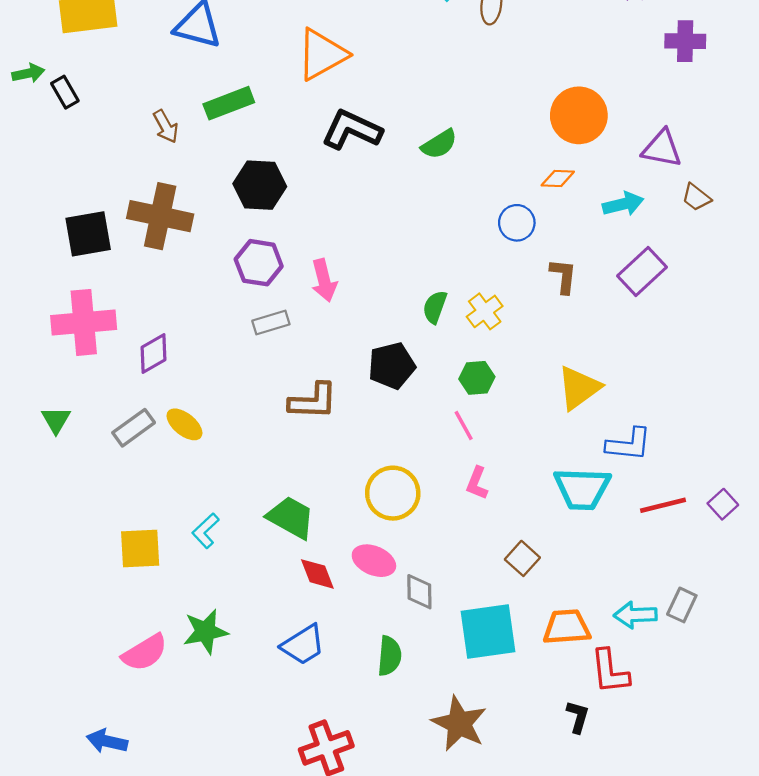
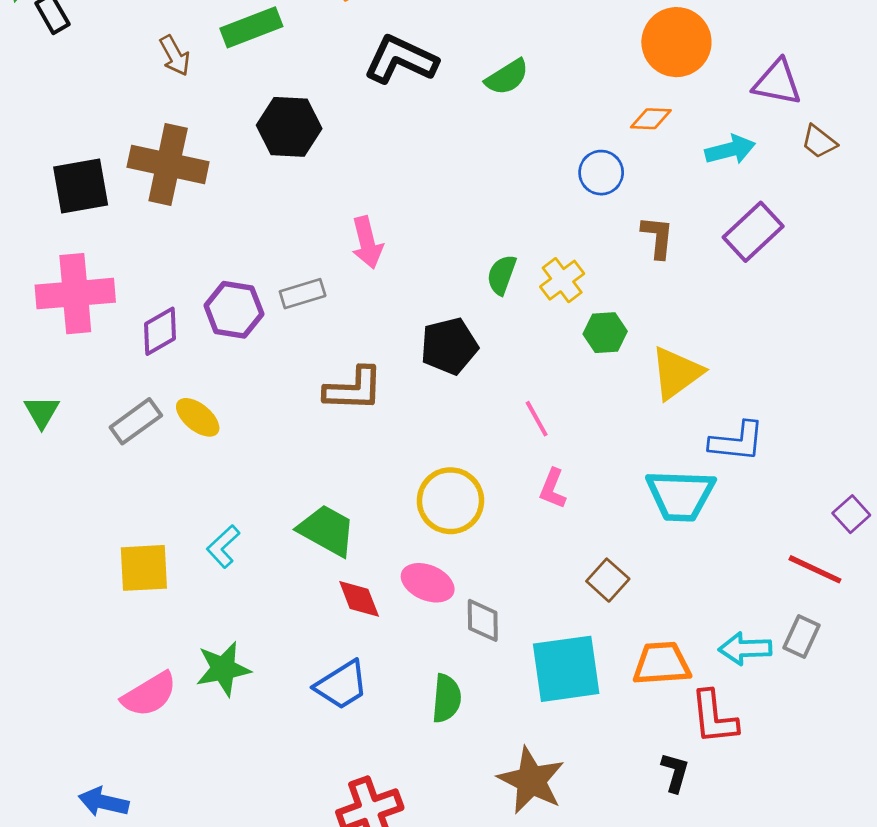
purple hexagon: (259, 263) -> (234, 310), moved
green hexagon: (477, 378) -> (605, 333), moved
red line: (663, 505) -> (815, 569), moved, turned 39

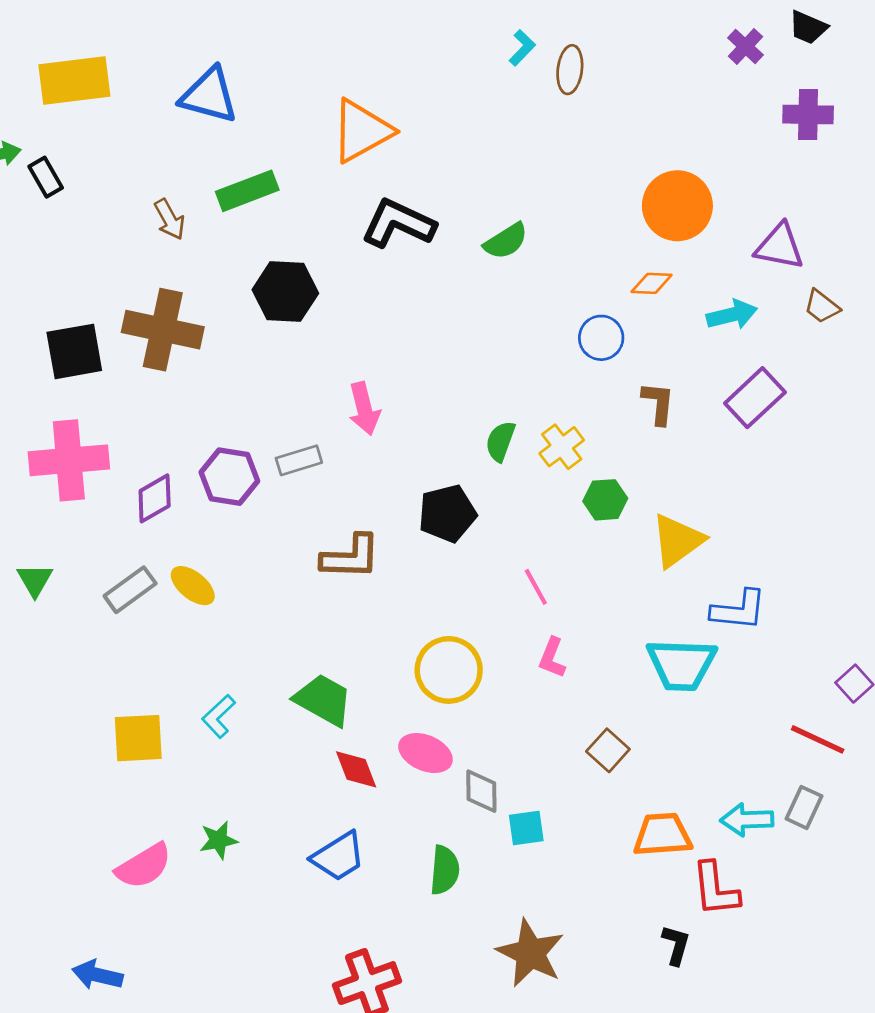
green star: (223, 669) -> (219, 840), size x0.7
cyan square: (566, 669) -> (526, 828), moved, size x0.5

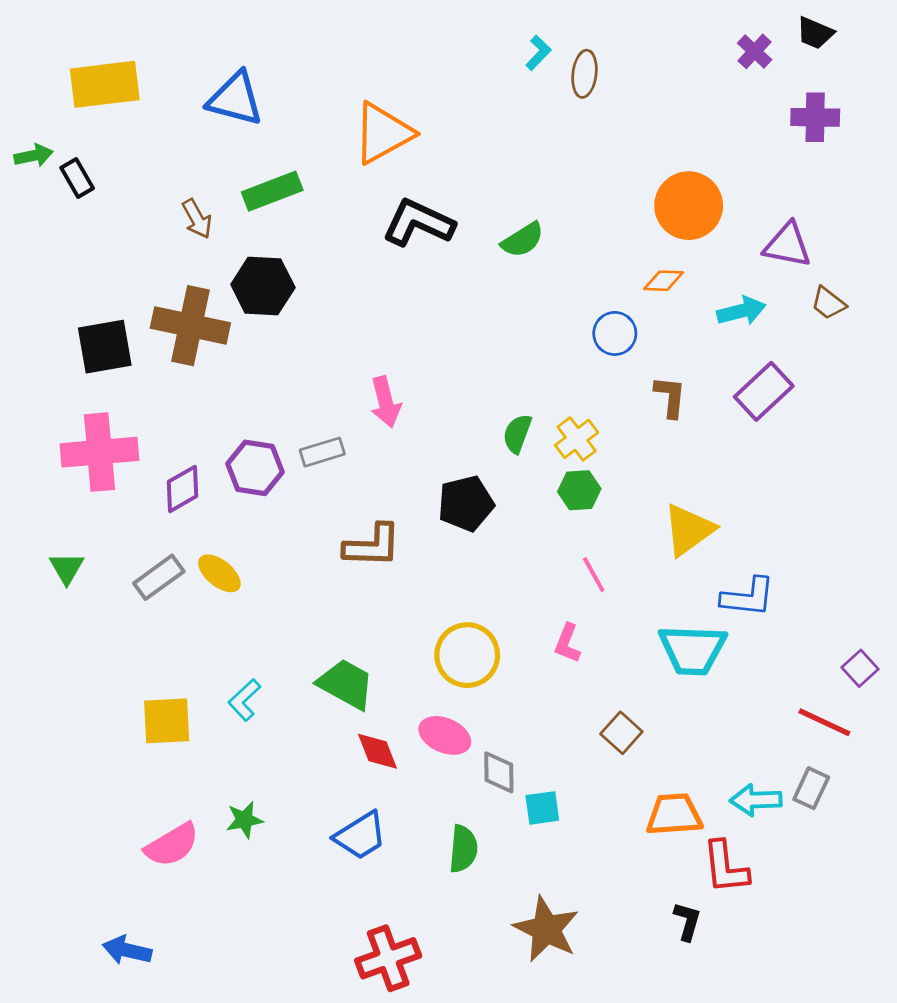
black hexagon: (285, 292) -> (263, 286), moved
green hexagon: (605, 500) -> (579, 490), moved
pink line: (536, 587) -> (594, 575), moved

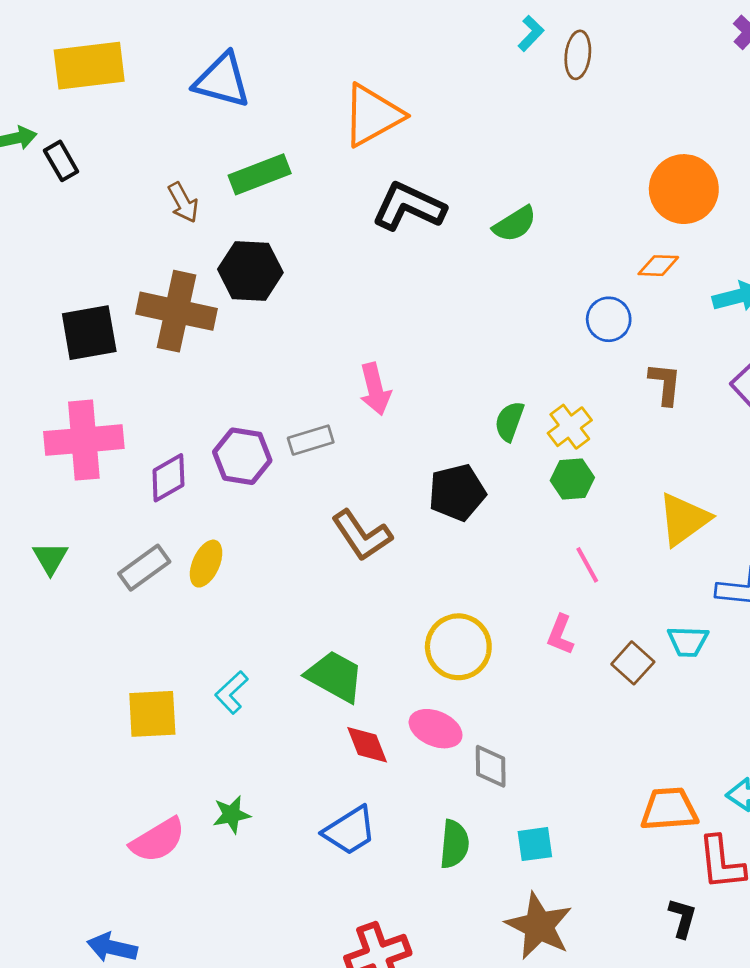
brown L-shape: (372, 546) -> (362, 535), turned 54
yellow ellipse: (219, 573) -> (206, 564), turned 75
cyan trapezoid: (693, 650) -> (688, 641), size x0.6
brown square: (621, 733) -> (633, 663), moved
cyan square: (542, 808) -> (535, 844), moved

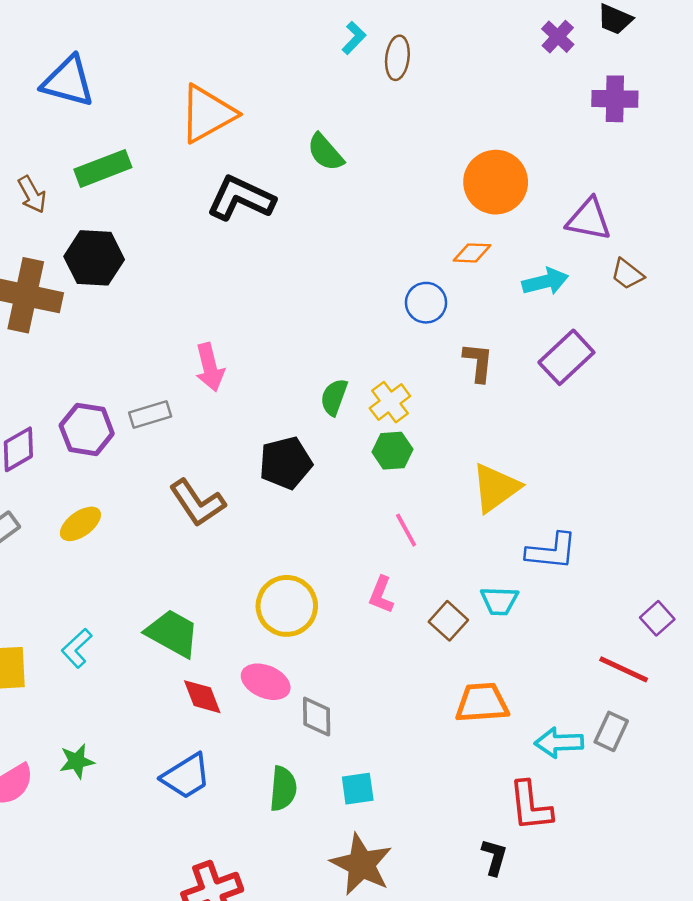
green semicircle: (515, 224) -> (325, 152), moved, turned 81
yellow ellipse: (206, 564) -> (80, 524), moved, turned 30
orange trapezoid: (669, 809) -> (482, 703), moved

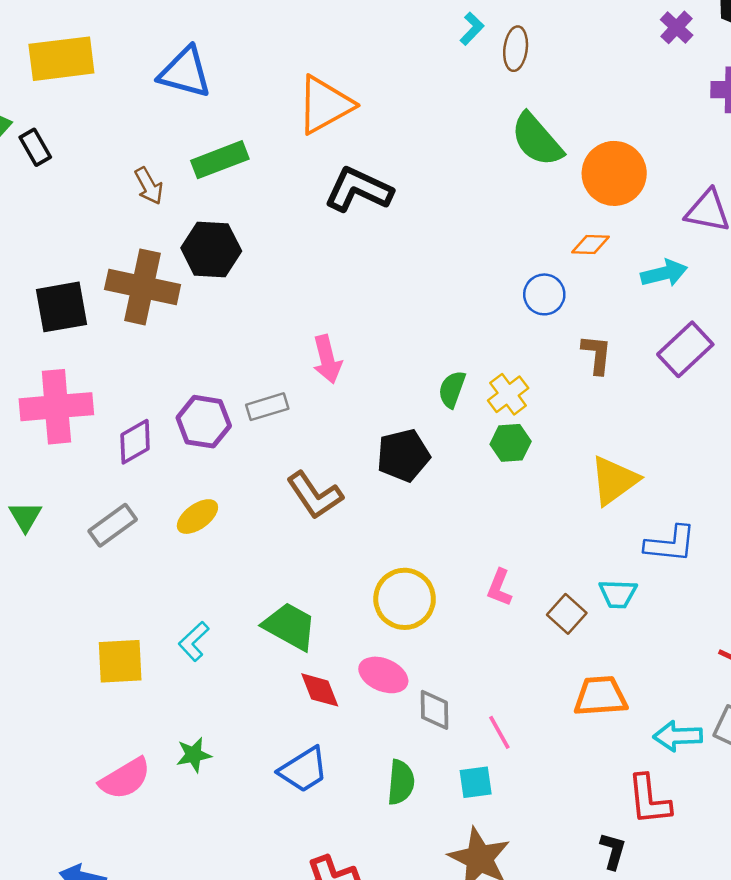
green semicircle: (325, 152) -> (537, 140), moved, size x1.4
pink line: (406, 530) -> (499, 732), moved

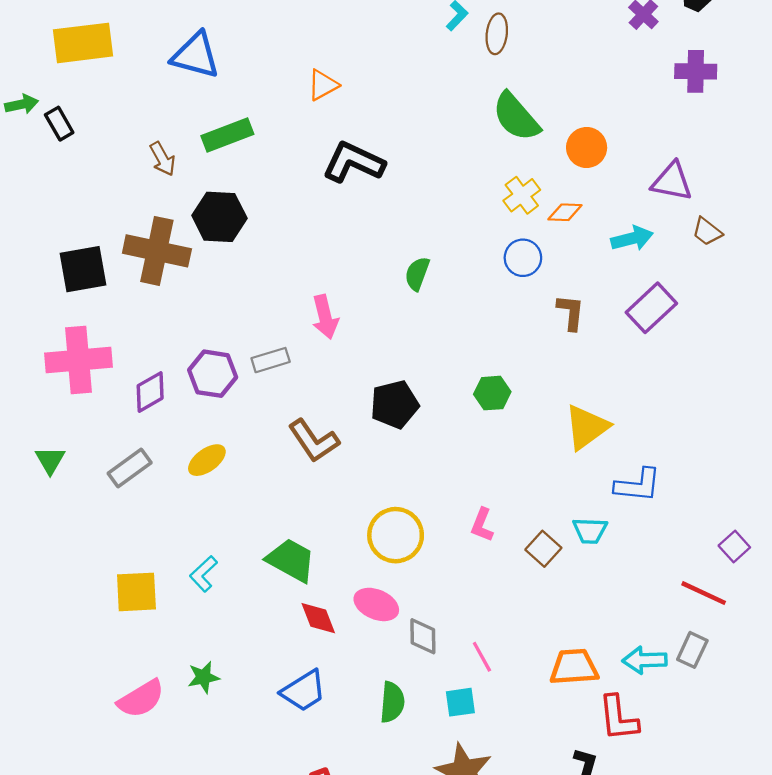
orange triangle: (325, 105) -> (323, 85), size x0.6
orange circle: (614, 173) -> (587, 148), size x0.7
green semicircle: (452, 389) -> (417, 274), moved
yellow cross: (508, 394) -> (522, 195), moved
orange trapezoid: (600, 696) -> (574, 667), moved

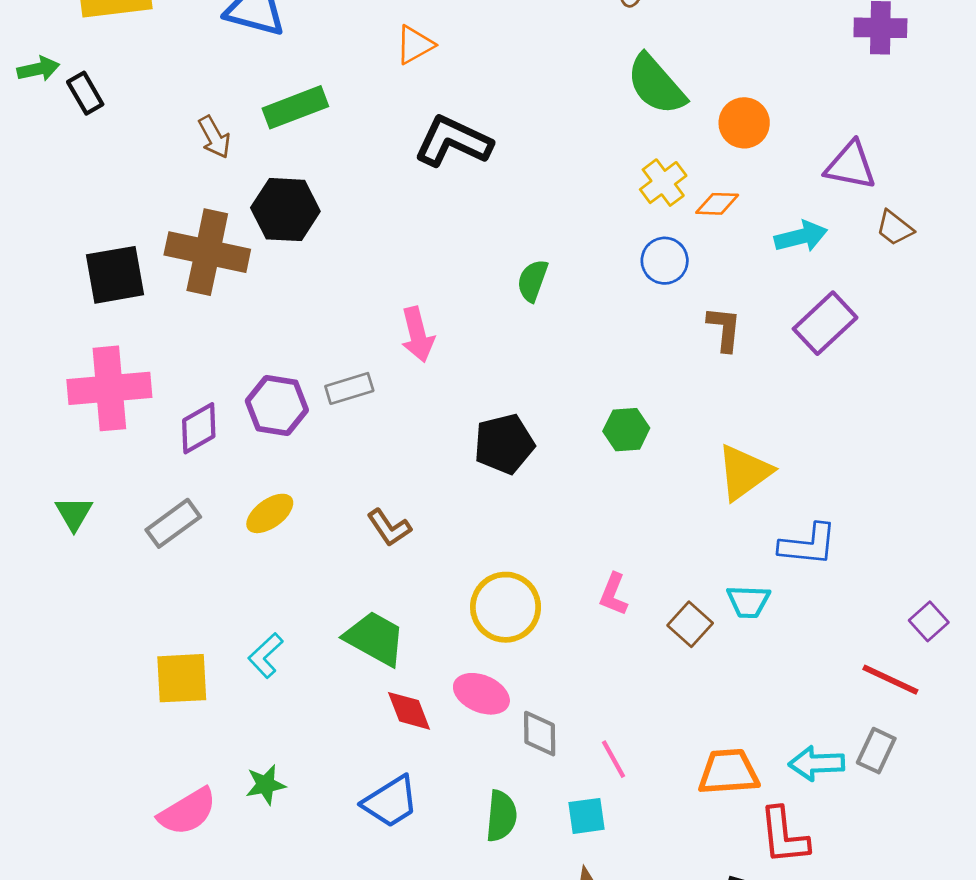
brown L-shape: (314, 441) -> (389, 528), moved, size x0.7

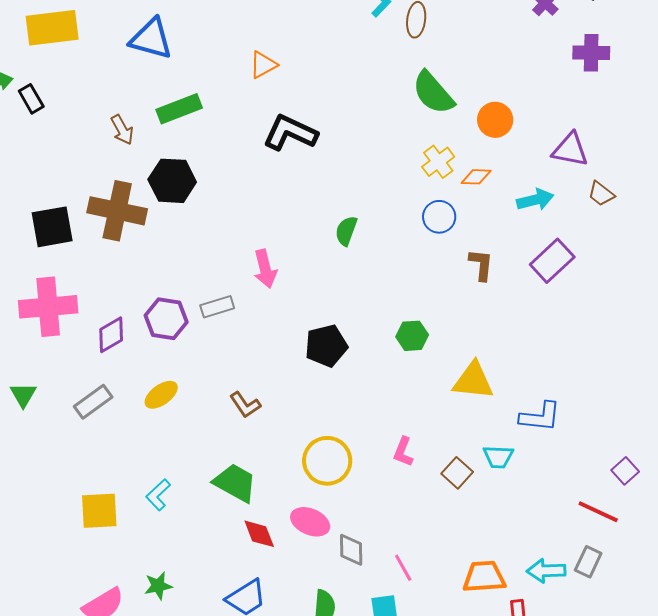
yellow triangle: (744, 472) -> (473, 381), moved, turned 42

